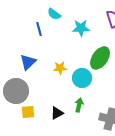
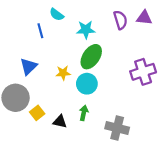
green ellipse: (100, 58) -> (91, 57), moved
yellow square: (28, 112) -> (37, 113), moved, turned -32
black triangle: (57, 113) -> (60, 122), turned 40

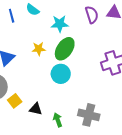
blue line: (40, 31) -> (12, 16), moved
yellow star: (63, 73) -> (39, 49), moved
green arrow: (84, 113) -> (58, 120), moved, turned -32

